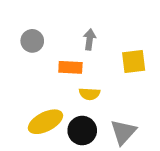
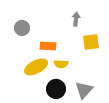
gray arrow: (90, 39) -> (76, 19), moved
yellow ellipse: (45, 122) -> (36, 67), moved

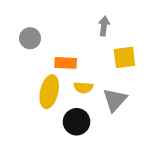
yellow ellipse: (36, 67) -> (49, 92), turned -50
gray triangle: (84, 90) -> (115, 100), moved

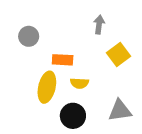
yellow square: (124, 57) -> (119, 55), turned -30
gray triangle: (115, 100) -> (120, 111), moved, turned 40

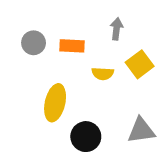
orange rectangle: (63, 60) -> (72, 46), moved
yellow semicircle: (79, 83) -> (103, 74), moved

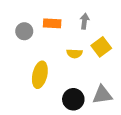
orange rectangle: (72, 46) -> (52, 23), moved
black circle: (86, 137) -> (73, 99), moved

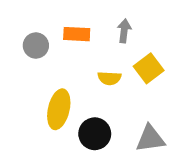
black circle: (73, 99) -> (95, 134), moved

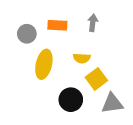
yellow square: (149, 68) -> (96, 79), moved
yellow ellipse: (59, 109) -> (44, 64), moved

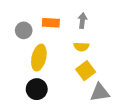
yellow semicircle: (82, 58) -> (81, 47), moved
black circle: (71, 100) -> (37, 89), moved

